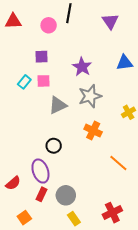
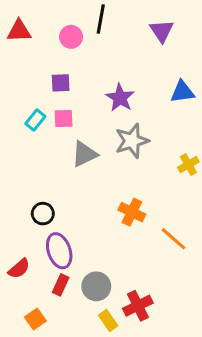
orange cross: (93, 131) -> (132, 212), moved
black circle: (54, 146) -> (43, 214), moved
red cross: (112, 213) -> (138, 306), moved

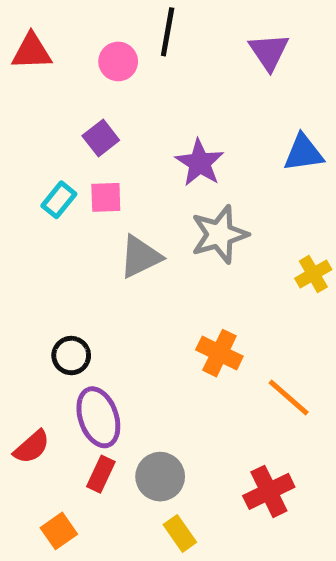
purple square: (61, 83) -> (101, 138), turned -36
red cross: (138, 306) -> (269, 491), moved

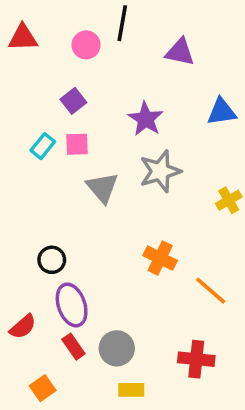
purple triangle: (269, 52) -> (180, 52), moved, turned -44
gray triangle: (140, 257) -> (102, 188), turned -44
red rectangle: (101, 474) -> (73, 347), turned -60
red cross: (269, 491) -> (196, 359), turned 32
yellow rectangle: (180, 533) -> (131, 390), turned -55

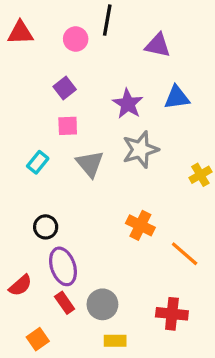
blue triangle: (222, 112) -> (177, 97), moved
cyan rectangle: (43, 146) -> (38, 162), moved

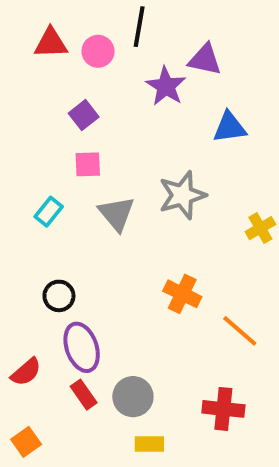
red triangle: (20, 33) -> (51, 43), moved
purple star: (128, 104) -> (166, 86), moved
orange square: (38, 339) -> (26, 442), moved

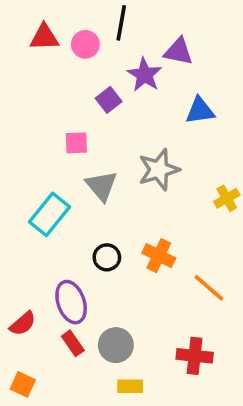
purple square: (84, 115) -> (109, 100), moved
cyan rectangle: (49, 212) -> (50, 214), moved, size x1.6
black circle: (59, 296) -> (107, 257), moved
orange square: (26, 442) -> (23, 384), turned -30

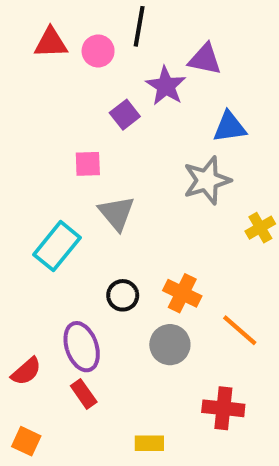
gray star: (159, 170) -> (207, 180), moved
gray circle: (116, 345) -> (170, 345), moved

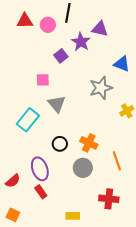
blue triangle: (229, 127) -> (122, 64), moved, turned 30
orange line: (240, 330) -> (117, 161), turned 30

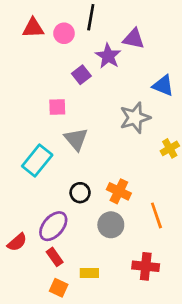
purple ellipse: (40, 169) -> (53, 226), turned 60
orange square: (13, 215) -> (59, 288), moved
yellow rectangle: (73, 216) -> (89, 273), moved

